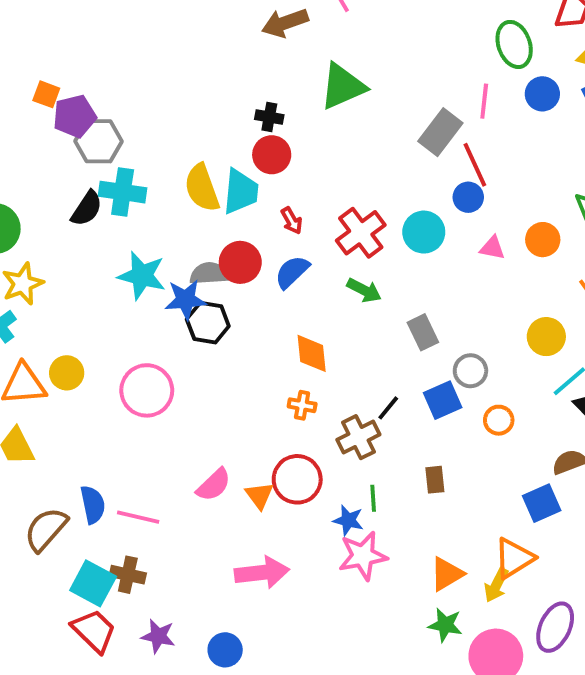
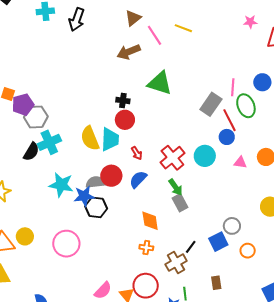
green ellipse: (514, 44) -> (246, 106), moved
green triangle: (343, 86) -> (160, 83), turned 44
cyan cross: (123, 192) -> (49, 142), turned -30
green arrow: (364, 290) -> (176, 187), turned 30
gray rectangle: (423, 332) -> (180, 203), moved

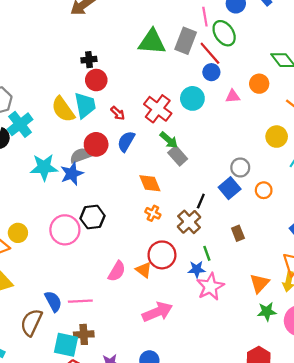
green triangle: (160, 83) -> (152, 42), moved
black hexagon: (96, 207) -> (92, 217), moved
orange cross: (146, 248) -> (153, 213), turned 32

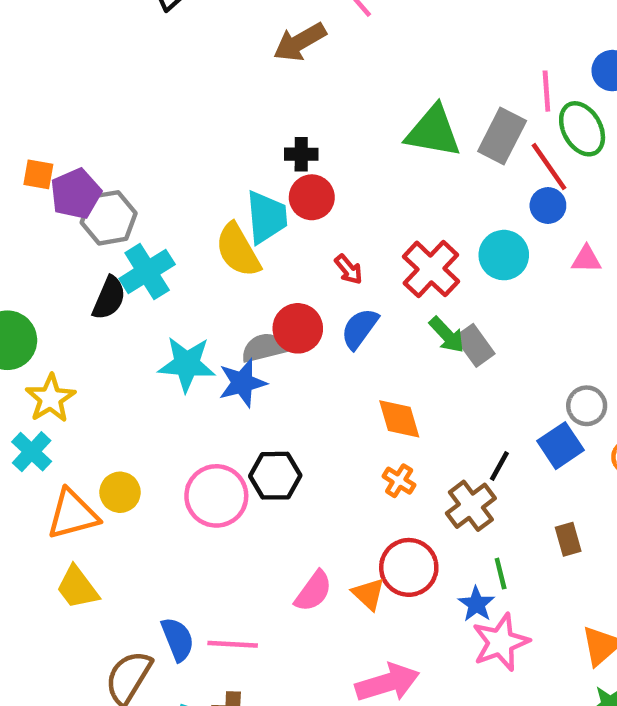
cyan trapezoid: (85, 105) -> (267, 217), moved
gray rectangle: (178, 156) -> (475, 345), moved
blue star: (197, 269) -> (476, 604), turned 30

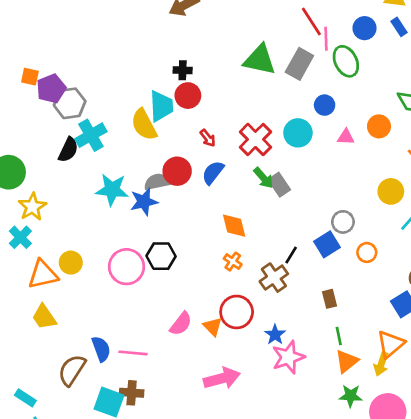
red line: (549, 167) -> (311, 21), moved
green line: (501, 574) -> (339, 336), moved

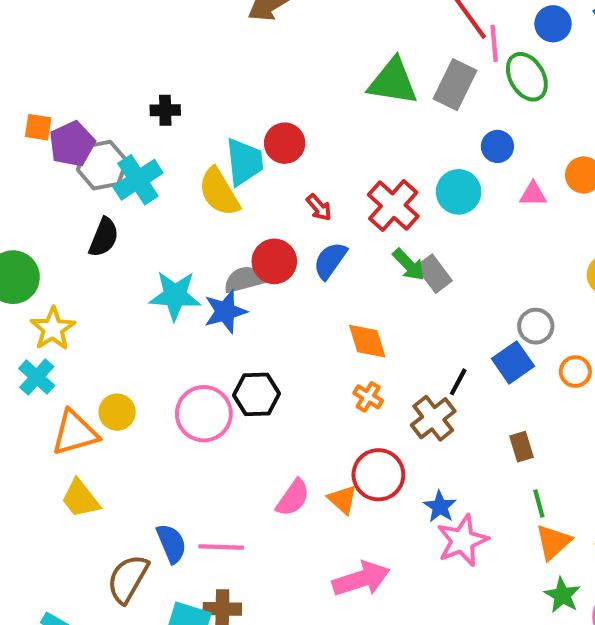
black cross: (183, 70) -> (165, 110), moved
cyan cross: (91, 135) -> (138, 180), moved
green star: (351, 396) -> (562, 595), turned 30

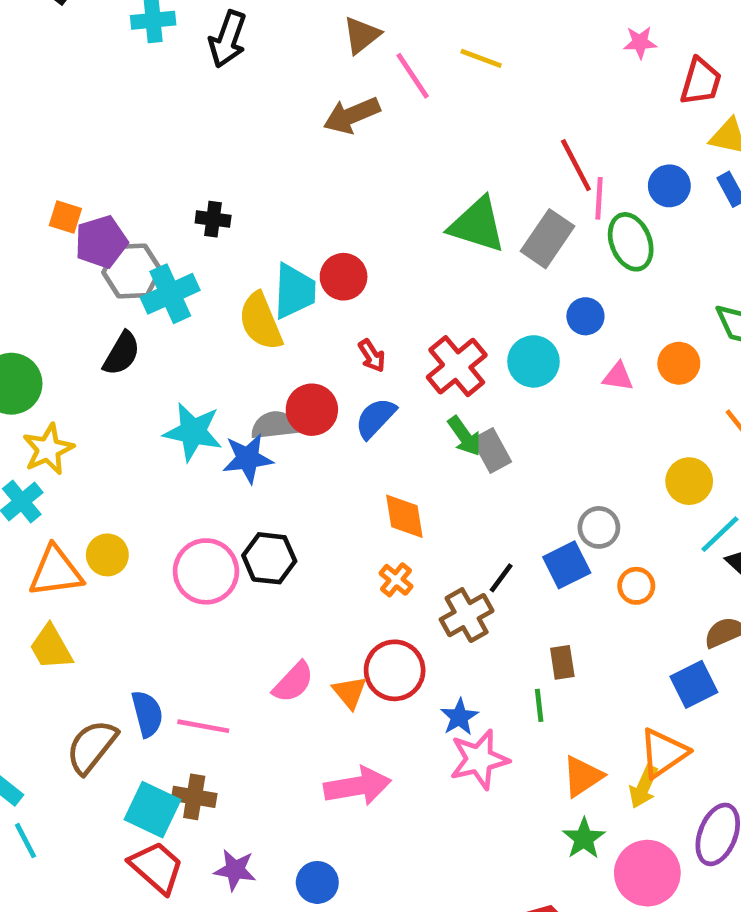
green line: (539, 504) -> (539, 705), moved

